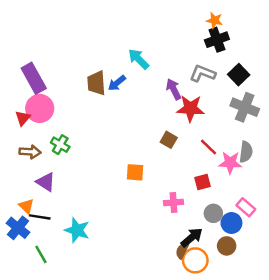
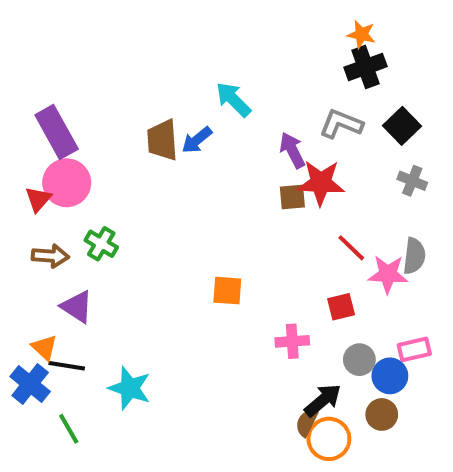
gray cross: (245, 107) -> (412, 181), size x0.6
brown square: (169, 140) -> (292, 197), moved, turned -35
pink rectangle: (246, 207) -> (414, 349), turned -54

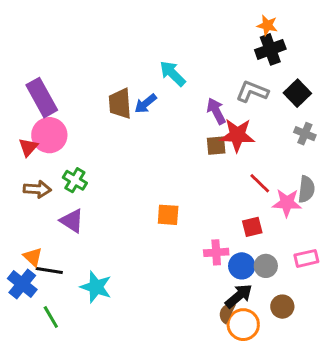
purple triangle: (77, 307) -> (72, 221), moved
blue circle: (390, 376) -> (242, 266), moved

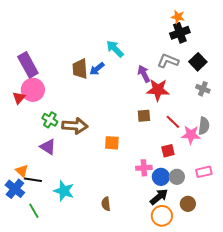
brown square: (216, 146) -> (144, 116), moved
brown arrow: (37, 189) -> (75, 126), moved, size x1.4
brown semicircle: (227, 313) -> (106, 204), moved, turned -32

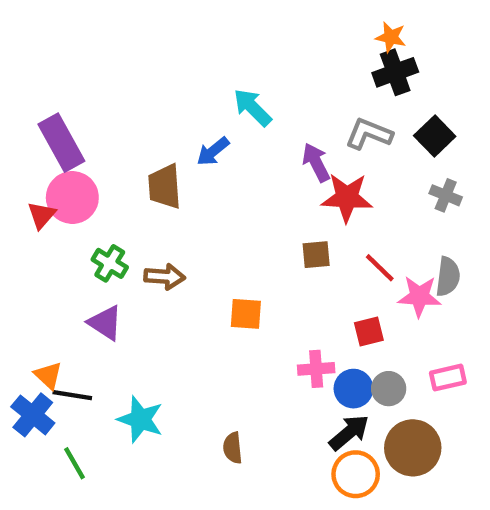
brown trapezoid: (80, 69) -> (165, 187), moved
brown arrow: (75, 126) -> (165, 277), size x0.7
brown circle: (188, 204) -> (413, 448), size x1.6

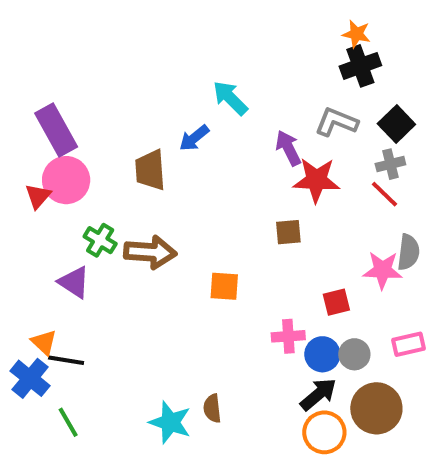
gray cross: (446, 195) -> (390, 164), moved, turned -36
red line: (380, 268) -> (384, 194), moved
brown arrow: (165, 277) -> (150, 252), size x1.4
purple triangle: (105, 323) -> (74, 282), moved
cyan star: (140, 419) -> (170, 422), moved

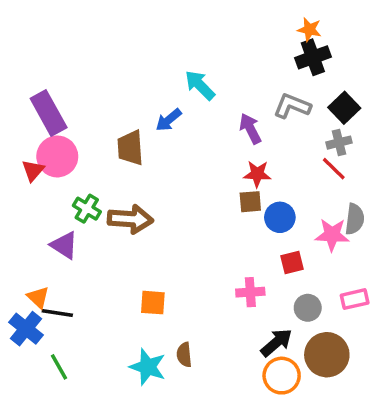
red star: (316, 180) -> (257, 174), moved, size x0.7
orange square: (224, 286) -> (153, 303), moved
blue circle: (322, 354) -> (280, 217), moved

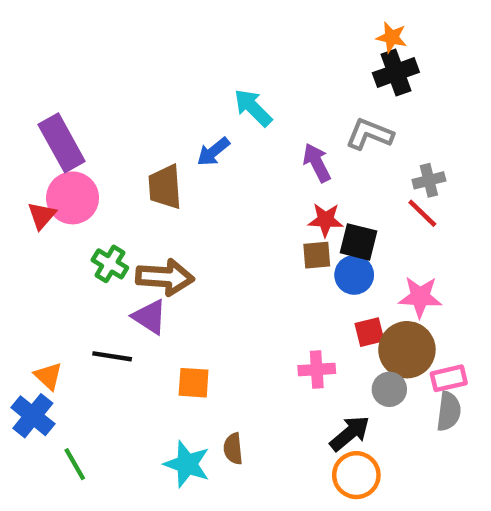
black square: (344, 108) -> (359, 242), moved, turned -32
gray semicircle: (355, 219) -> (449, 411), moved
purple triangle: (64, 245) -> (150, 317), moved
black line: (57, 313) -> (112, 356), moved
brown circle: (327, 355) -> (407, 350), moved

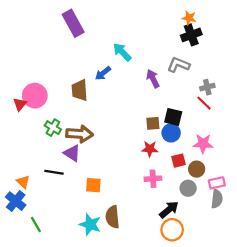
purple rectangle: (62, 143) -> (73, 23), moved
red star: (326, 220) -> (150, 149), moved
brown circle: (407, 350) -> (197, 169), size x0.6
brown semicircle: (233, 449) -> (113, 217), size x1.5

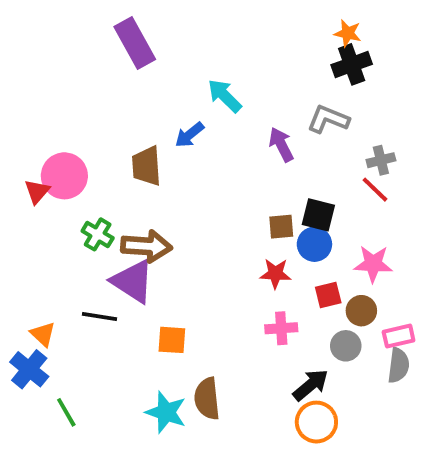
purple triangle: (72, 153) -> (133, 281), size x1.4

